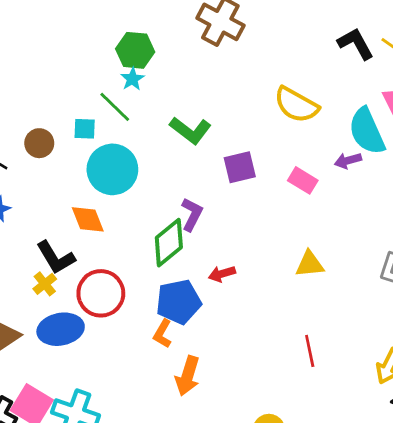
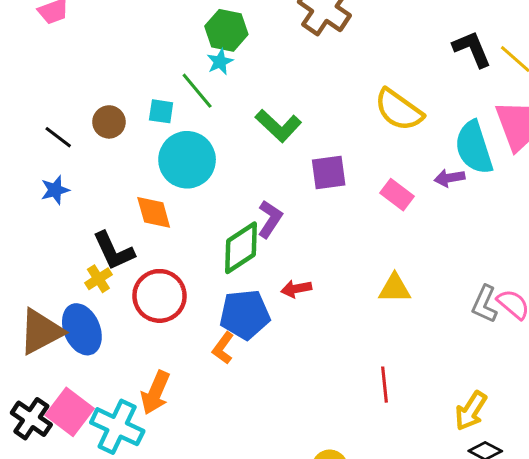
blue ellipse: (61, 329) -> (82, 329), moved, turned 72
orange arrow: (188, 376) -> (155, 393), moved

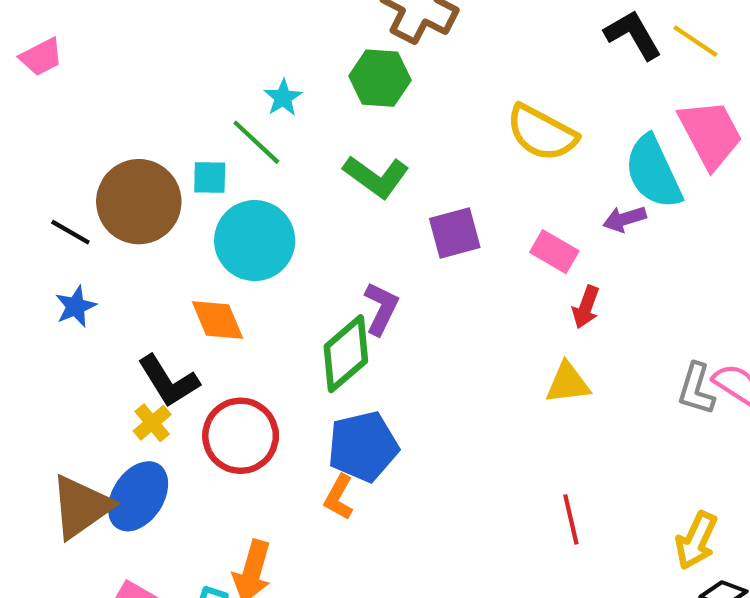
green hexagon: (226, 30) -> (380, 78), moved
brown circle: (109, 122) -> (139, 202), size x1.8
red arrow: (296, 289) -> (586, 307), moved, turned -52
blue ellipse: (82, 329) -> (138, 496), turned 63

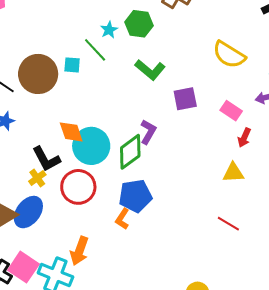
green hexagon: (380, 78) -> (139, 24), moved
cyan circle: (255, 241) -> (91, 146), moved
red line: (571, 519) -> (228, 224), moved, turned -50

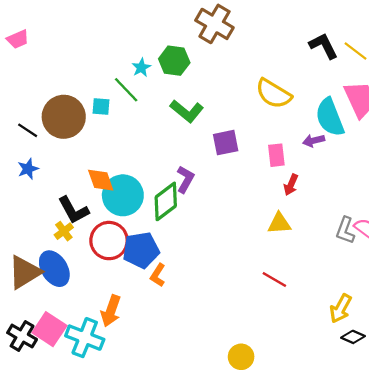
pink rectangle: (231, 111) -> (276, 155), turned 50
blue pentagon: (135, 196) -> (141, 250), moved
blue ellipse: (28, 212) -> (54, 269), turned -68

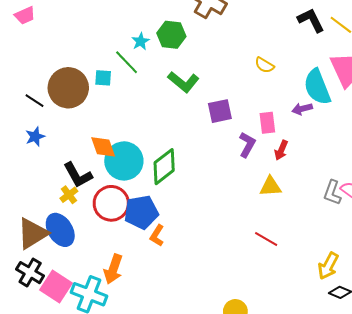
yellow semicircle: (273, 94) -> (264, 65), size x0.6
purple L-shape: (185, 179) -> (247, 145), moved
black cross: (22, 336) -> (30, 273), moved

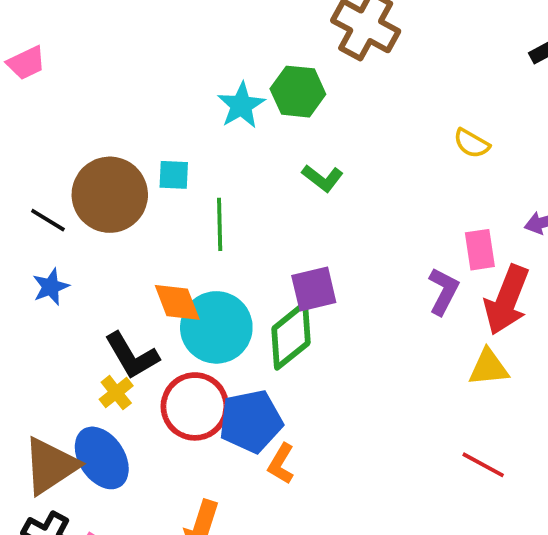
cyan star: (141, 41) -> (241, 105), size x1.4
green line: (127, 62) -> (220, 224), moved, turned 44
green L-shape: (183, 82) -> (322, 178), size x0.7
purple square: (220, 111) -> (314, 289), moved
red arrow: (281, 150) -> (507, 300), size x1.8

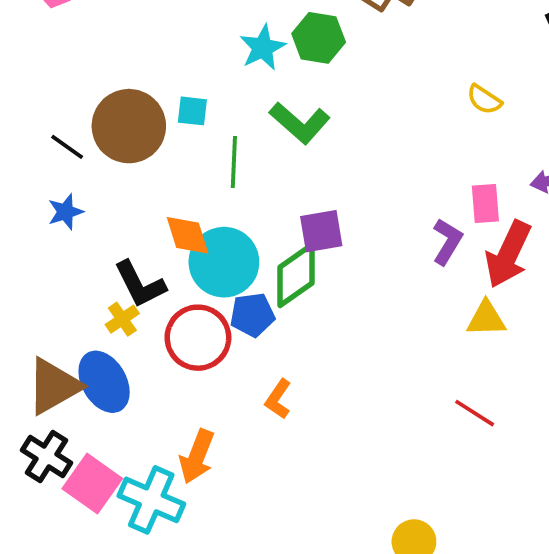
green L-shape: (322, 178) -> (300, 123), moved, size x1.5
blue pentagon: (251, 421) -> (252, 315), moved, size x0.7

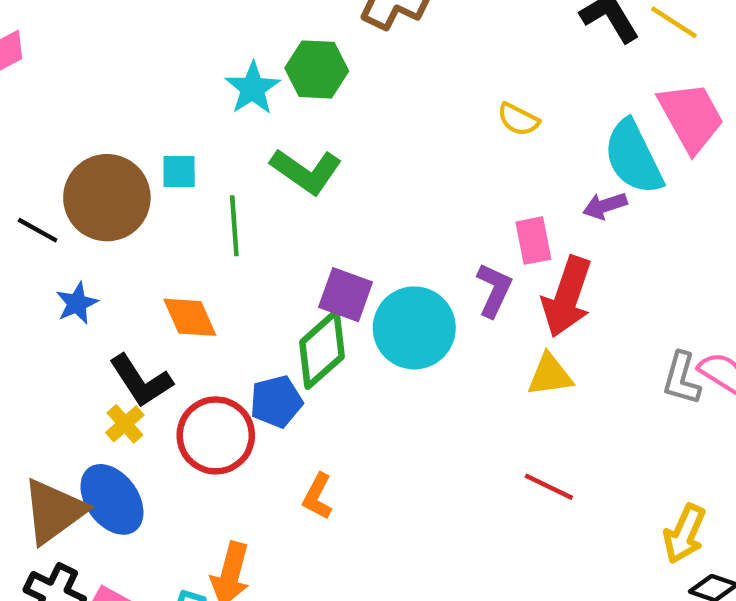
blue star: (65, 212) -> (77, 303), moved
purple square: (321, 231) -> (346, 295), turned 36
cyan circle: (224, 262) -> (414, 328), moved

